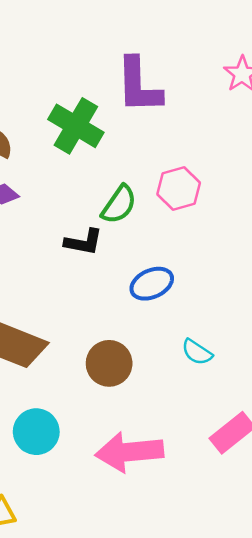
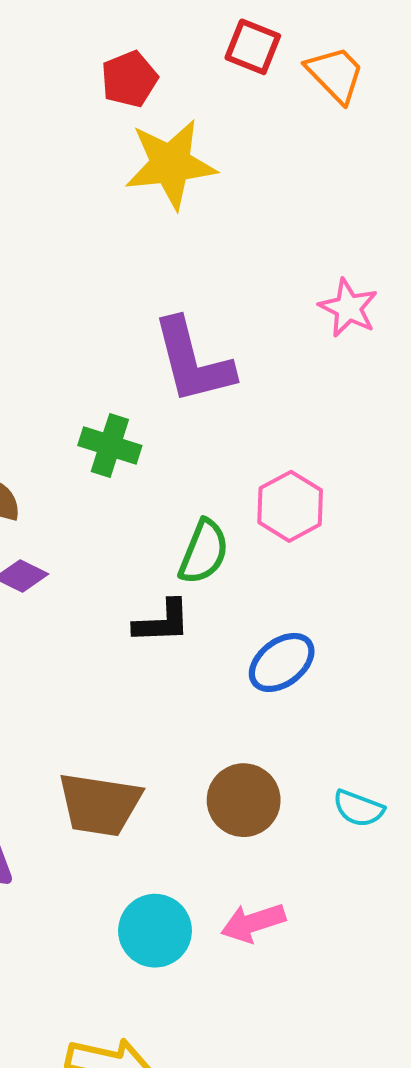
green cross: (76, 126) -> (110, 445), size x0.7
cyan semicircle: (197, 352) -> (358, 808), moved
pink arrow: (129, 452) -> (253, 923), moved, size x0.6

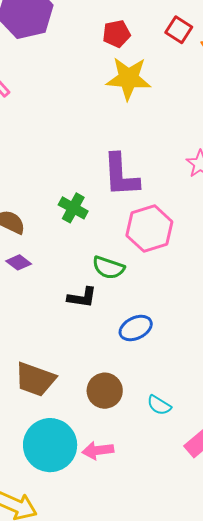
pink hexagon: (290, 506) -> (149, 229), moved, size x1.4
green semicircle: (204, 552) -> (108, 268), turned 76
cyan circle: (155, 931) -> (50, 445), size x1.5

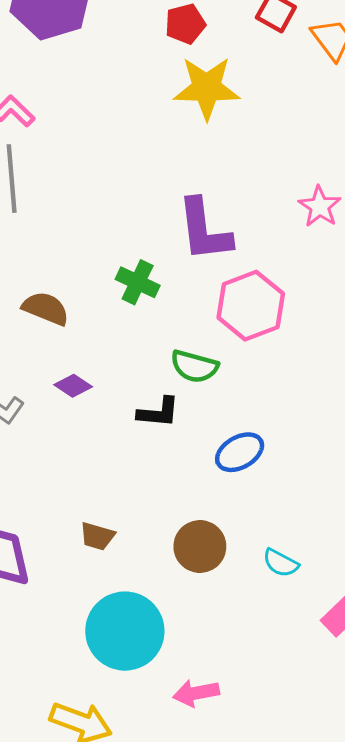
purple diamond: (19, 262) -> (73, 386), moved
brown trapezoid: (35, 379) -> (97, 536), size x0.6
pink arrow: (98, 450) -> (196, 693), moved

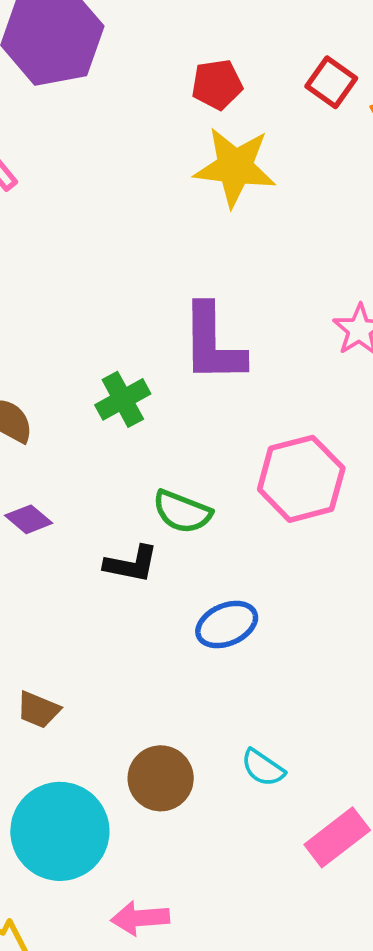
green cross: (138, 282) -> (123, 399), turned 30
pink hexagon: (251, 306) -> (301, 479), moved
brown circle: (200, 547) -> (161, 778), moved

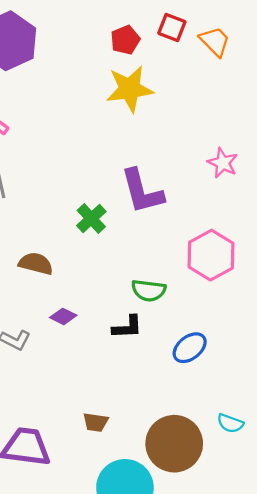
red pentagon: (217, 84) -> (125, 40), moved
green cross: (123, 399) -> (91, 219), moved
brown circle: (161, 778) -> (174, 444), size x1.5

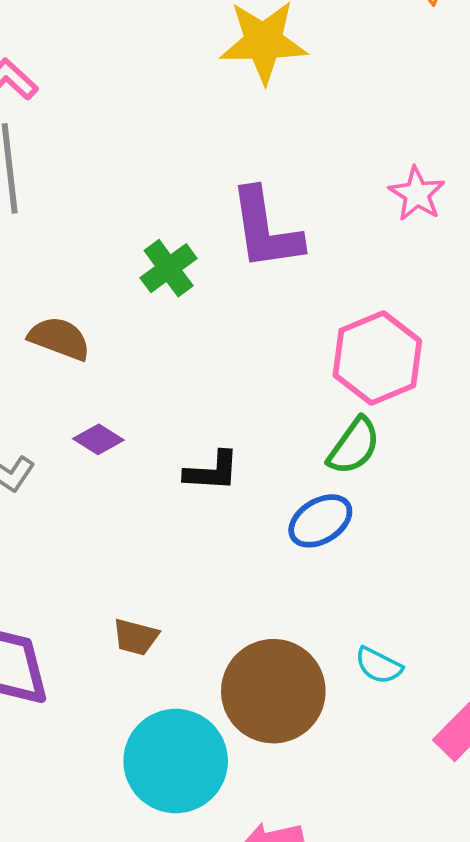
green semicircle: (149, 290) -> (354, 446), moved, turned -68

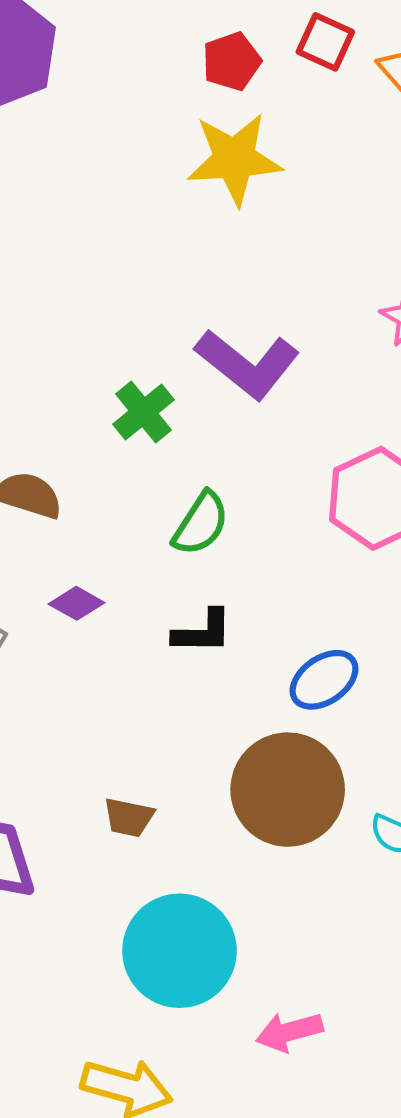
purple L-shape: (266, 229) -> (247, 364), turned -40
green semicircle: (354, 446) -> (201, 524), moved
brown circle: (273, 691) -> (288, 790), moved

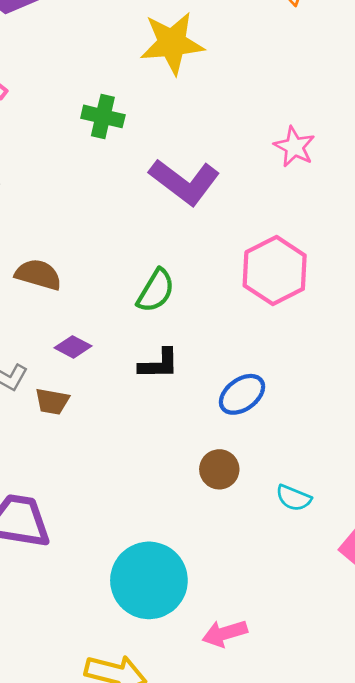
green cross: (143, 412) -> (103, 116), moved, turned -36
brown circle: (288, 790) -> (219, 469), size x0.5
brown trapezoid: (129, 817) -> (52, 401), moved

